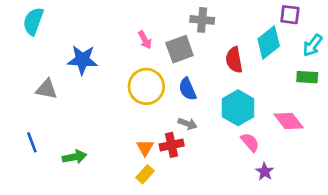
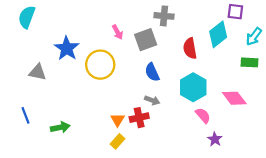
blue star: (82, 60) -> (67, 48), turned 30
yellow circle: (146, 86) -> (100, 65), moved

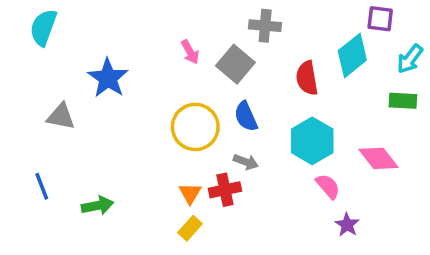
gray square: (146, 40) -> (235, 64), turned -30
yellow circle: (100, 65) -> (195, 127), moved

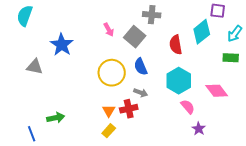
blue line: (42, 186) -> (32, 134), moved

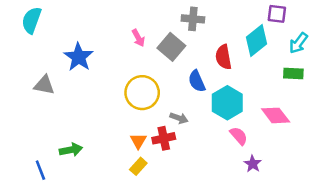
blue semicircle: (141, 67) -> (197, 81), moved

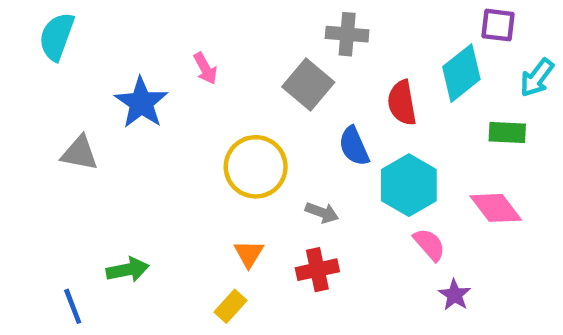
pink arrow: (138, 38) -> (205, 68), moved
green rectangle: (293, 74) -> (507, 132), moved
red cross: (164, 138) -> (317, 270), moved
yellow rectangle: (138, 166) -> (230, 306), moved

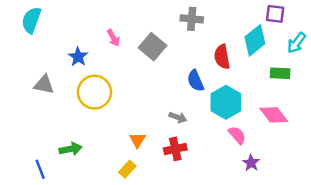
gray square: (308, 84) -> (153, 47), moved
blue star: (141, 103) -> (78, 57), size x0.7
yellow circle: (256, 167) -> (94, 92), moved

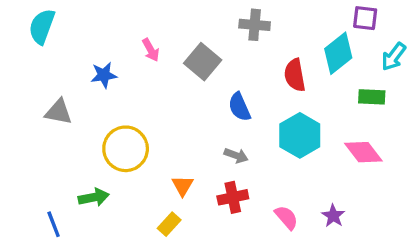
blue star: (78, 57) -> (104, 75), turned 30
blue semicircle: (196, 81) -> (239, 107), moved
yellow circle: (94, 92) -> (126, 149), moved
pink semicircle: (237, 135) -> (286, 217), moved

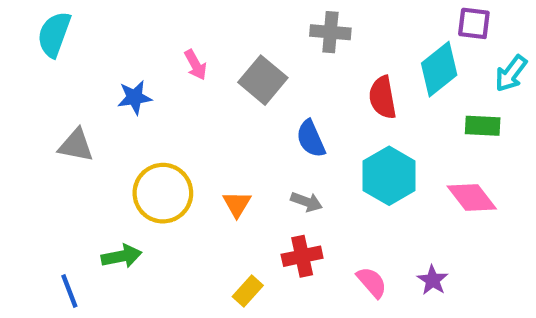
orange triangle: (183, 186) -> (237, 204), moved
yellow rectangle: (169, 224) -> (248, 291), moved

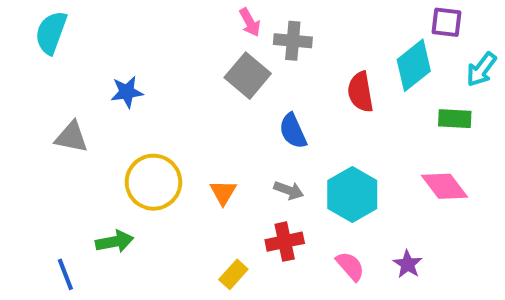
gray cross: (330, 32) -> (293, 41), moved
pink arrow: (196, 65) -> (250, 22), moved
cyan hexagon: (389, 176) -> (352, 194), moved

